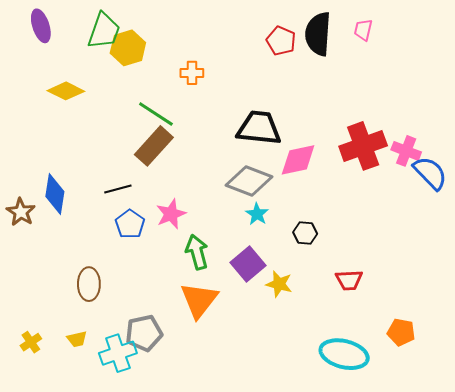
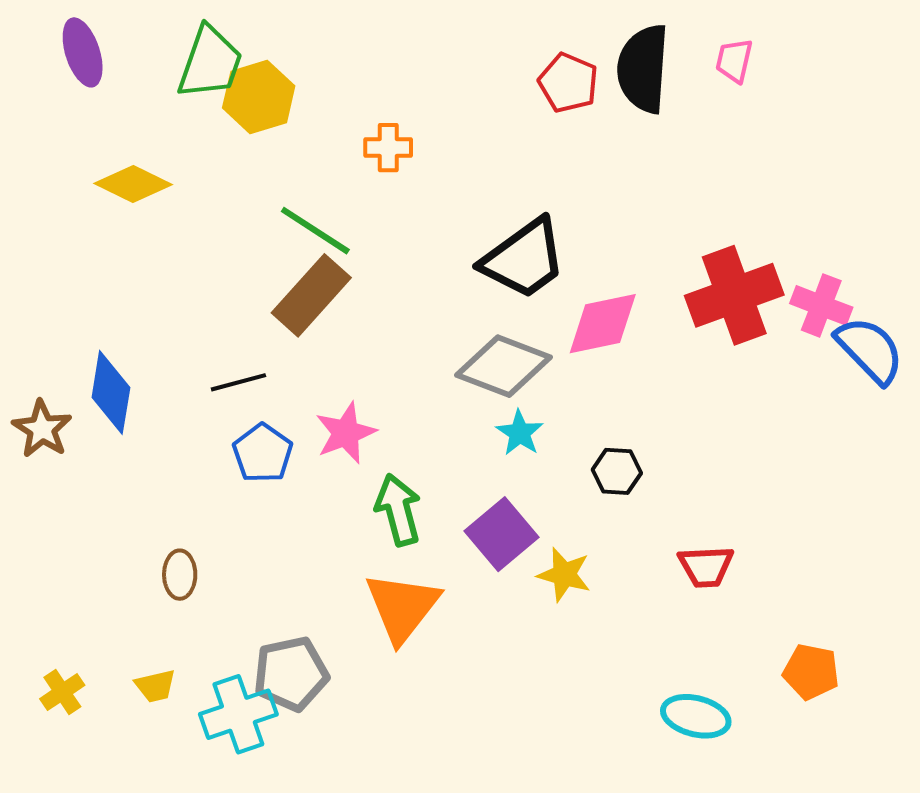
black trapezoid: (259, 128) -> (524, 259), turned 138
brown ellipse: (89, 284) -> (180, 575), size x0.7
cyan ellipse: (344, 354) -> (696, 716), size x0.7

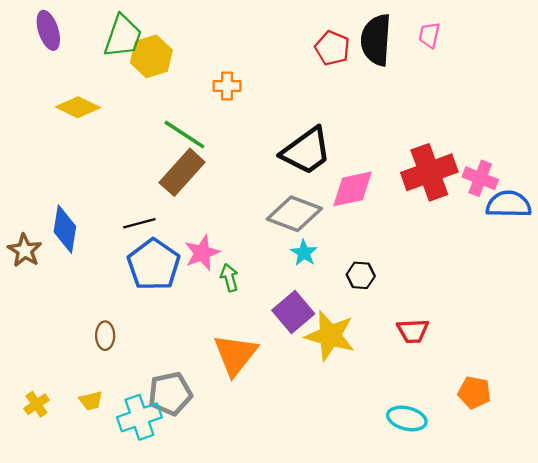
blue semicircle: (870, 350) -> (509, 204), turned -45
blue pentagon: (263, 453) -> (154, 265), size x1.5
green arrow: (398, 510) -> (229, 278), moved, size x0.7
yellow star: (564, 575) -> (330, 336), size x1.6

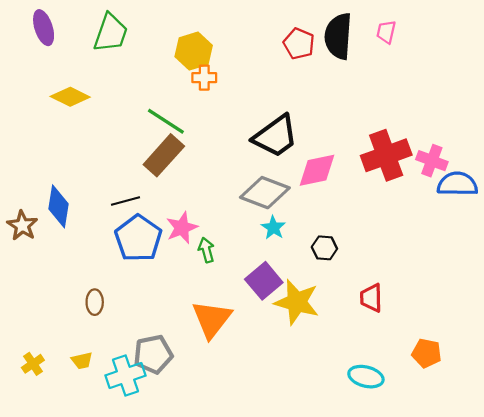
yellow hexagon: (151, 56) -> (194, 51), moved
red trapezoid: (413, 331) -> (371, 298), turned 92

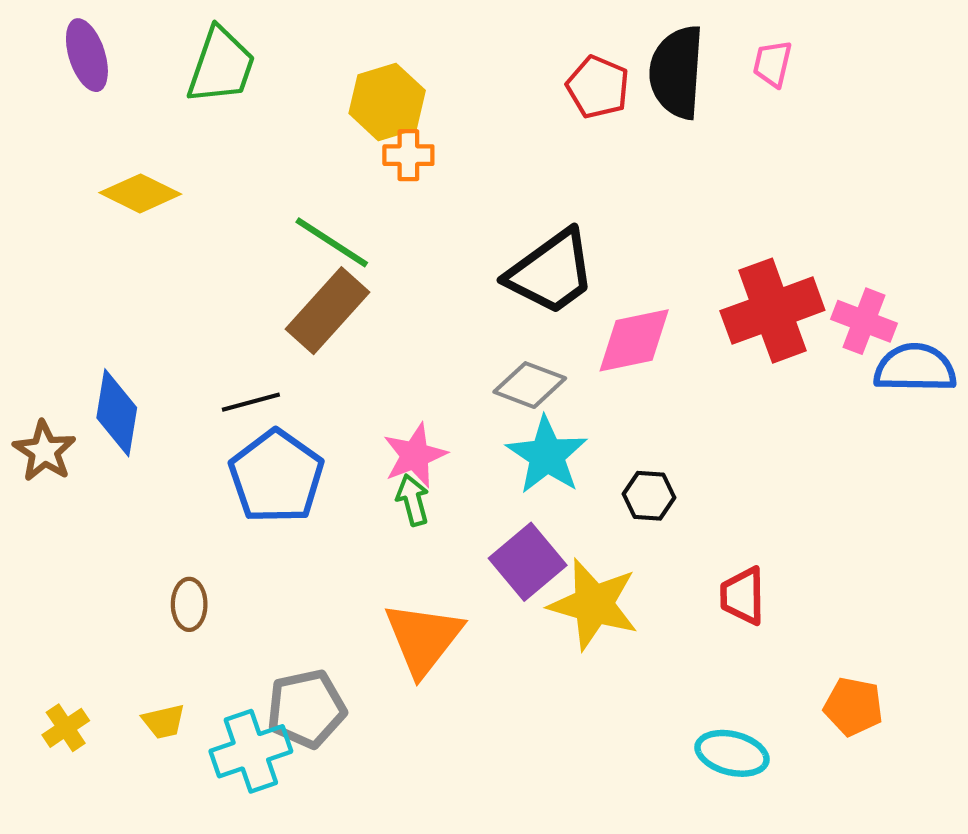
gray diamond: (265, 193) -> (530, 385), size x0.7
pink star: (182, 228) -> (415, 455), moved
cyan star: (273, 228) -> (547, 455), size x1.6

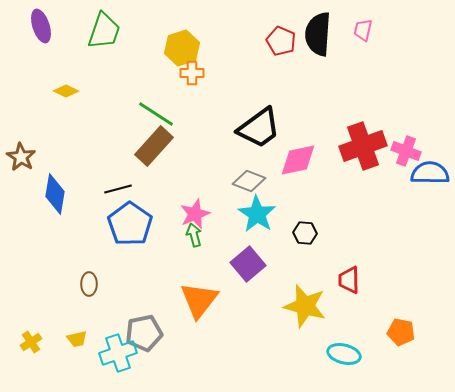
yellow diamond: (140, 193) -> (66, 91), size x0.7
brown star: (44, 451) -> (21, 157), moved
yellow star: (594, 604) -> (305, 306), moved

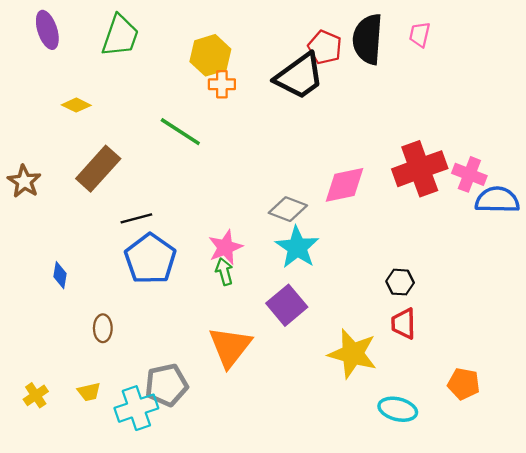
black trapezoid: (259, 128) -> (299, 76), moved
brown rectangle: (154, 146) -> (98, 169), moved
blue diamond: (55, 194) -> (60, 275), moved, size x0.6
black hexagon: (305, 233) -> (400, 282), moved

